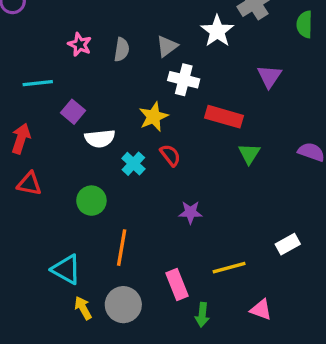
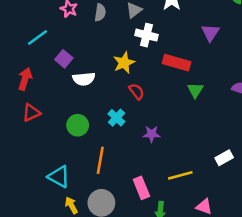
cyan line: (38, 83) -> (38, 38), turned -30
cyan cross: (133, 164) -> (116, 118), moved
red triangle: (29, 184) -> (31, 113), turned -36

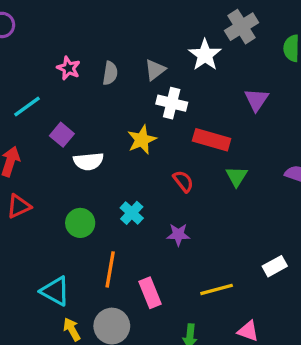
red semicircle: (136, 91) -> (183, 181), moved
pink rectangle: (141, 188) -> (150, 293), moved

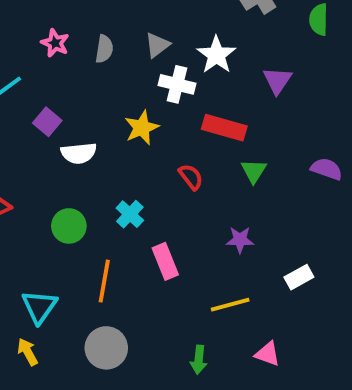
white star: (205, 55) -> (216, 55), moved
purple star: (178, 235) -> (240, 240), moved
cyan triangle: (55, 291) -> (39, 307), turned 36
pink rectangle: (150, 293) -> (165, 261), moved
yellow arrow: (72, 329) -> (28, 352), moved

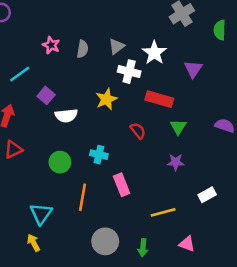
cyan cross: (130, 214) -> (99, 155), turned -30
purple star: (240, 240) -> (176, 162), moved
gray circle: (106, 348) -> (105, 241), moved

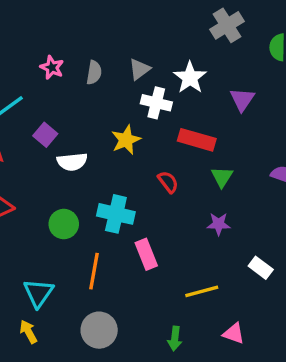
cyan cross: (99, 155) -> (116, 214), size x1.5
white rectangle: (207, 195) -> (261, 268), turned 66
gray circle: (105, 241) -> (99, 330), moved

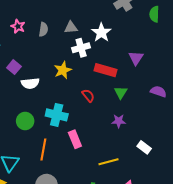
gray triangle: (139, 69) -> (71, 27), turned 32
purple triangle: (242, 99) -> (136, 58), moved
white cross: (156, 103) -> (81, 48), turned -30

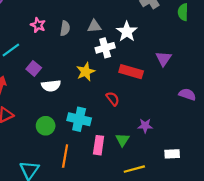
green triangle: (121, 93) -> (122, 140), moved
pink rectangle: (75, 139) -> (99, 145), turned 30
white rectangle: (144, 147) -> (172, 154), turned -40

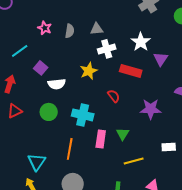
white star: (127, 32) -> (141, 42), moved
green circle: (46, 126) -> (49, 112), moved
purple star: (145, 126) -> (151, 109), moved, size x1.5

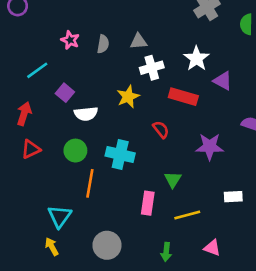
purple triangle: (161, 59) -> (223, 81), turned -35
pink rectangle: (101, 139) -> (148, 203), moved
orange line: (70, 149) -> (90, 183), moved

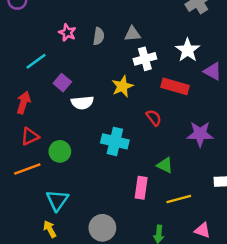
green circle: (75, 151) -> (60, 151), moved
green triangle: (173, 179) -> (165, 165), turned -36
orange line: (90, 183) -> (27, 169), moved, turned 60

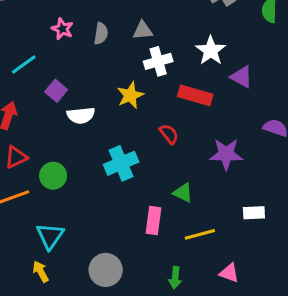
cyan cross: (115, 141) -> (121, 163), turned -36

